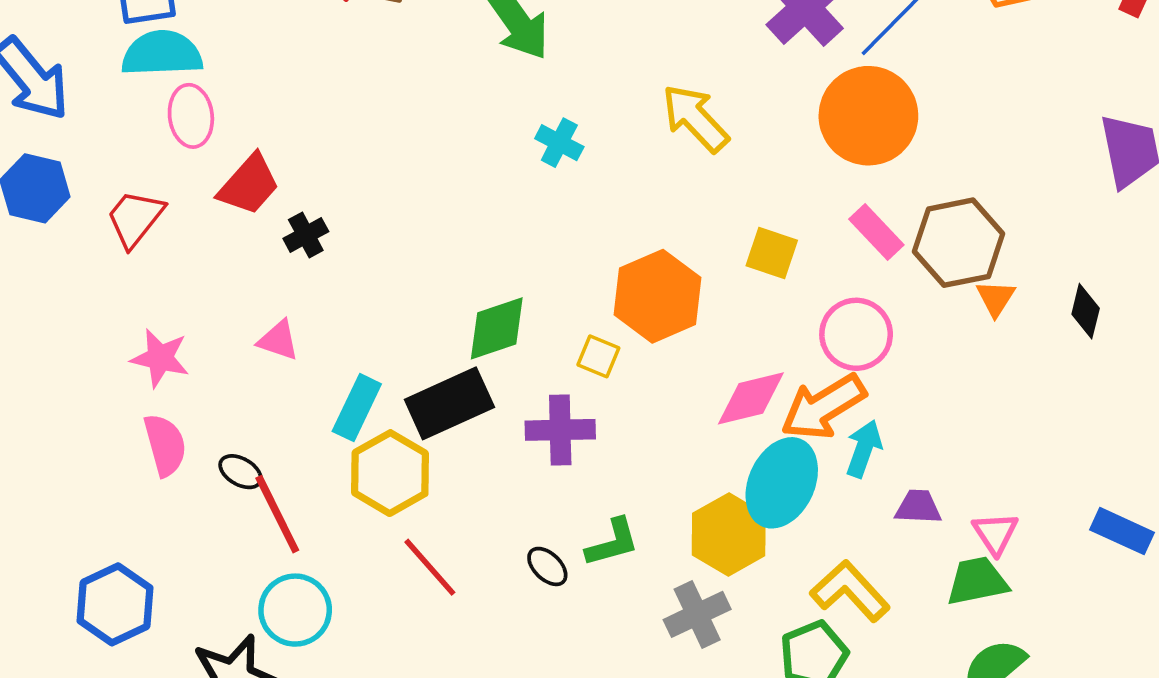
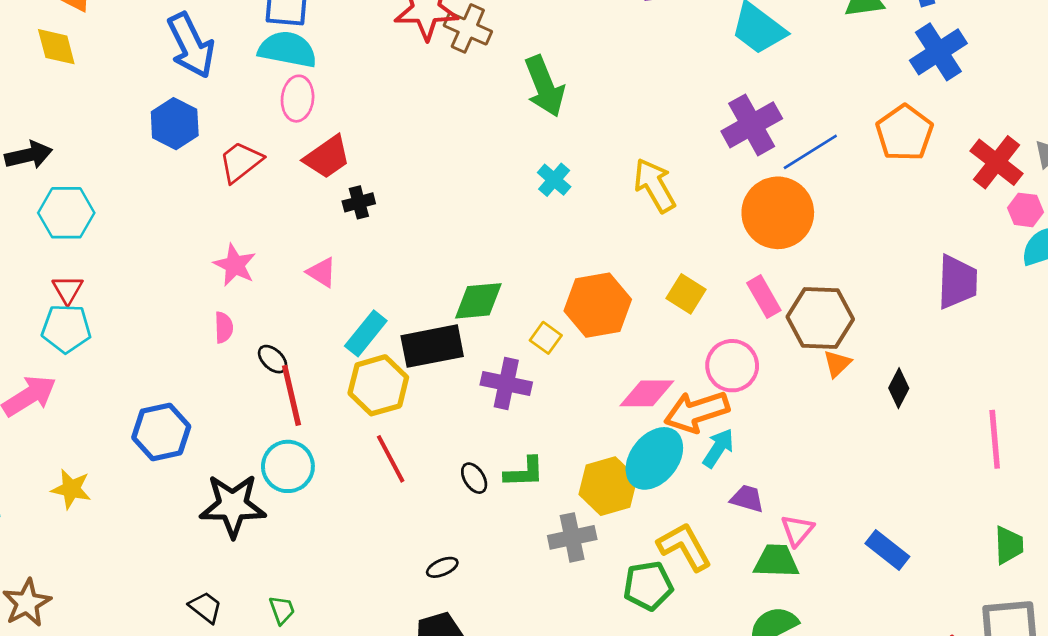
pink semicircle: (165, 445) -> (224, 327), size x0.7

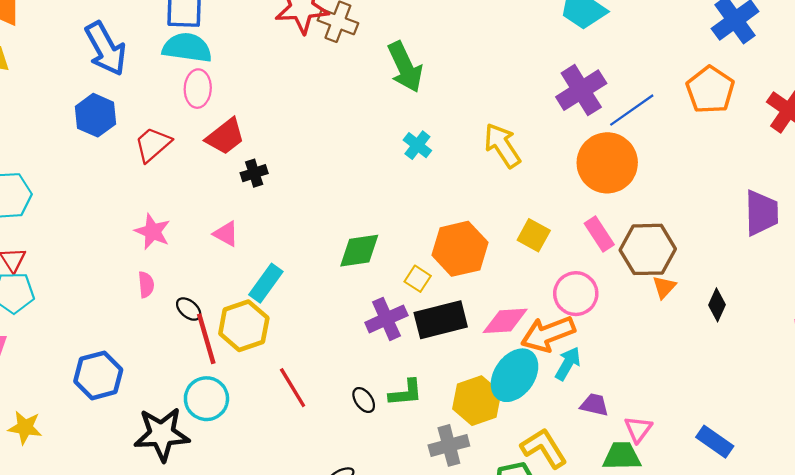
black rectangle: (432, 346) -> (441, 320), moved
purple cross: (506, 384) -> (386, 319), turned -33
yellow hexagon: (378, 385) -> (244, 326), moved

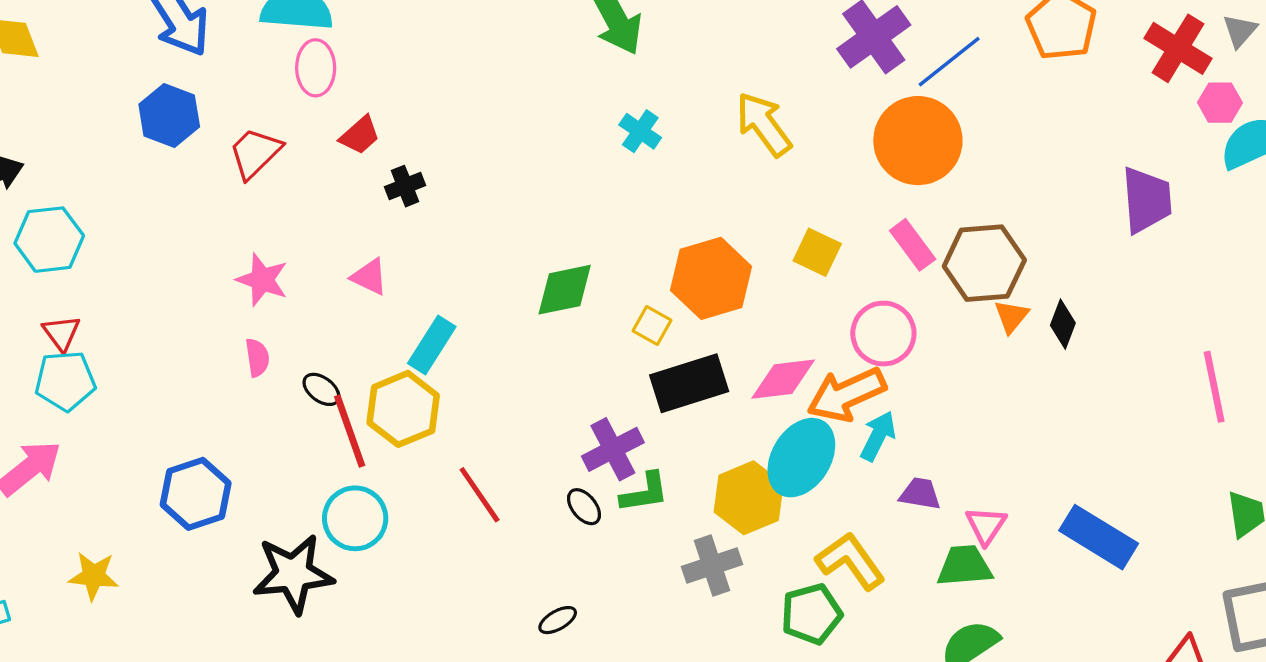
red trapezoid: (225, 137) -> (360, 135), size x0.7
black diamond: (717, 305) -> (1063, 324), moved
purple cross: (386, 319) -> (613, 449), moved
blue rectangle: (715, 442) -> (1099, 537), size x1.4

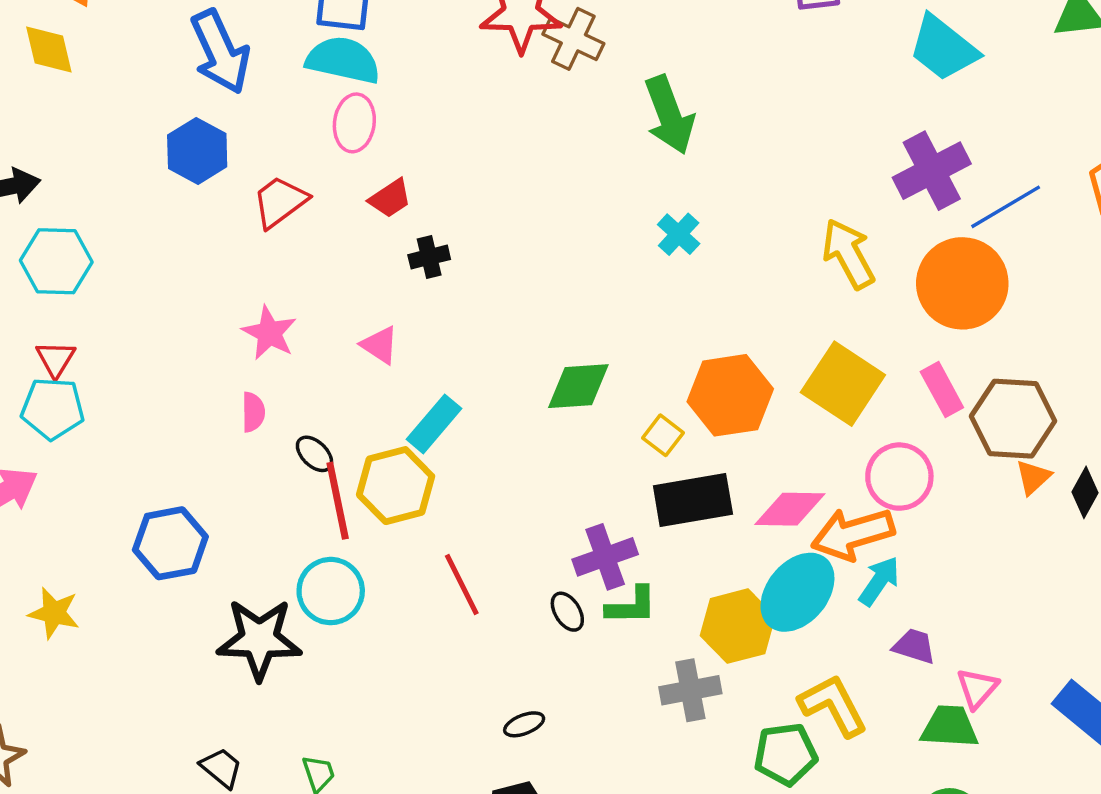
yellow arrow: (764, 124) -> (848, 254), moved
yellow square: (817, 252) -> (843, 384), size x1.6

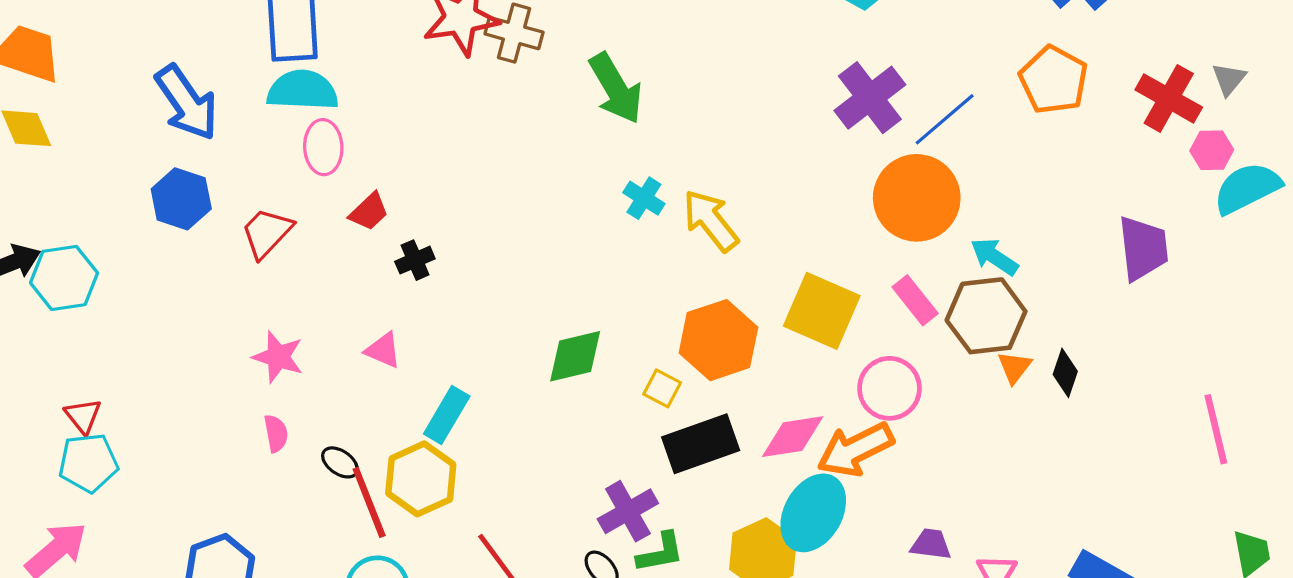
yellow arrow: (848, 254) -> (711, 221), moved
cyan hexagon: (56, 261) -> (64, 278), moved
cyan arrow: (879, 581) -> (994, 257), moved, turned -81

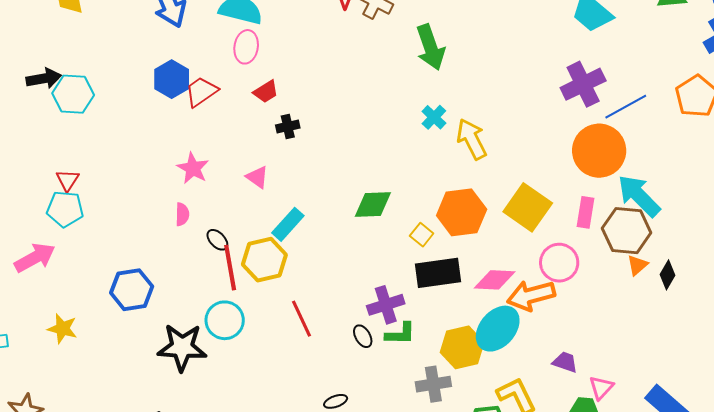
blue hexagon: (181, 199) -> (172, 79), moved
cyan arrow: (994, 257) -> (639, 196), size x1.6
pink rectangle: (915, 300) -> (585, 212), turned 36

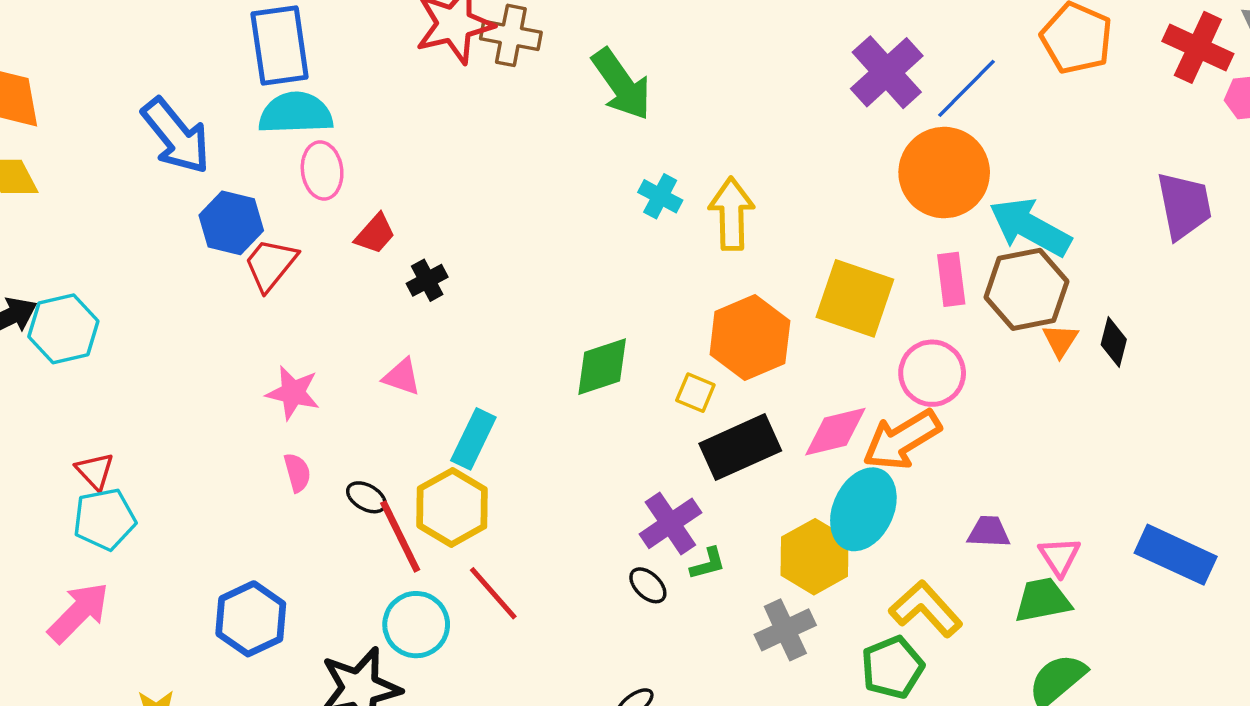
blue hexagon: (172, 79) -> (231, 223), moved
yellow arrow: (472, 139) -> (732, 214), turned 42
red line: (301, 319) -> (493, 593), moved
green L-shape: (400, 334) -> (708, 564), size x0.7

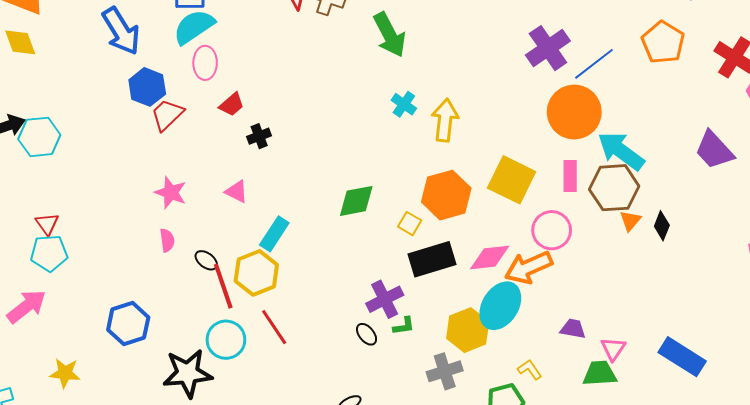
cyan semicircle: (296, 113) -> (194, 27), turned -39
purple trapezoid: (1184, 206) -> (714, 150), turned 141
yellow L-shape: (926, 609) -> (530, 370), size x0.6

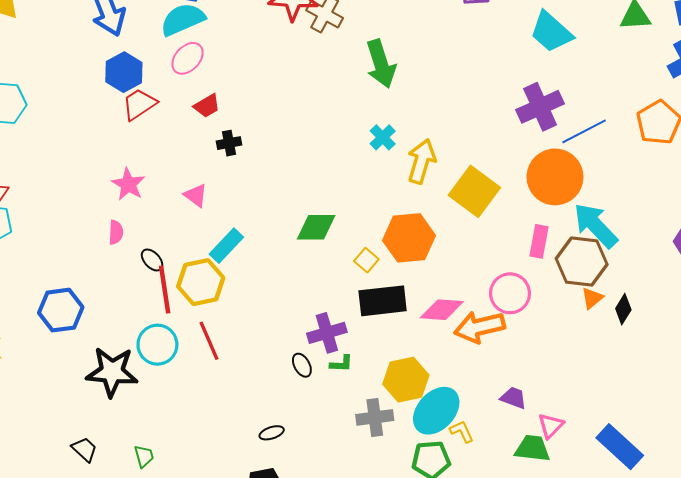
pink ellipse: (205, 63) -> (187, 58), turned 32
yellow square: (512, 180) -> (474, 191), moved
cyan ellipse: (500, 306) -> (436, 411), moved

